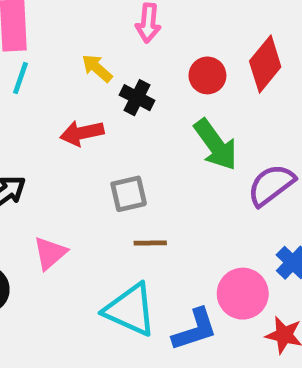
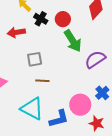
red circle: (207, 75) -> (63, 19), moved

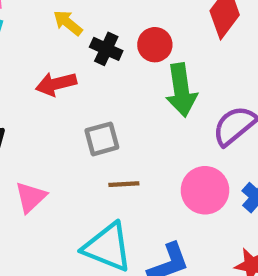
green arrow: (73, 41) -> (181, 90), turned 30
pink circle: (80, 105) -> (205, 190), moved

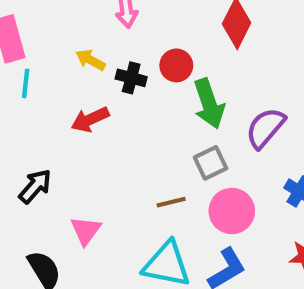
gray square: (102, 139) -> (211, 163), moved
pink circle: (205, 190) -> (232, 211), moved

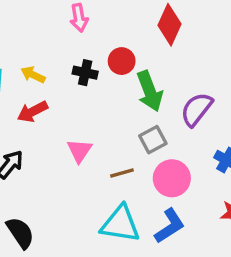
yellow arrow: (91, 60) -> (33, 75), moved
red arrow: (90, 119) -> (32, 112), moved
pink triangle: (86, 231) -> (79, 151), moved

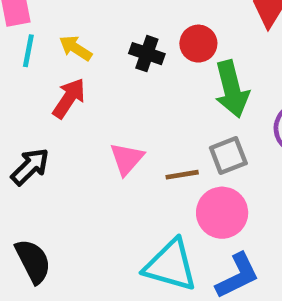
red arrow: (32, 112) -> (69, 98), turned 144
brown line: (122, 173) -> (182, 175), moved
pink circle: (172, 178) -> (222, 213), moved

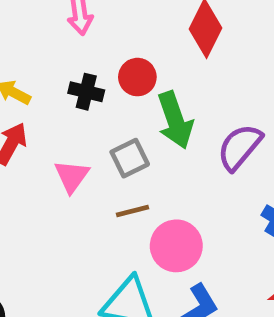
gray square: (228, 156) -> (130, 158), moved
pink triangle: (127, 159) -> (72, 176), moved

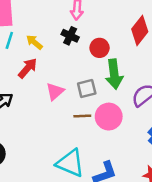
black cross: (86, 92) -> (70, 36), moved
pink circle: (176, 246) -> (109, 117), moved

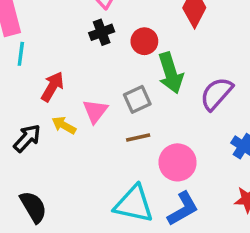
black cross: (70, 36) -> (102, 32), turned -36
yellow arrow: (34, 42) -> (64, 125), moved
pink circle: (109, 117) -> (178, 162), moved

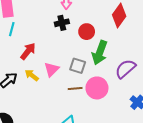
green arrow: (171, 73) -> (100, 53), turned 30
gray square: (137, 99) -> (78, 66), turned 35
pink circle: (178, 162) -> (97, 88), moved

